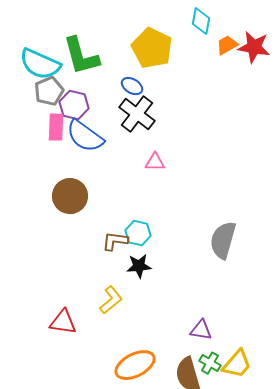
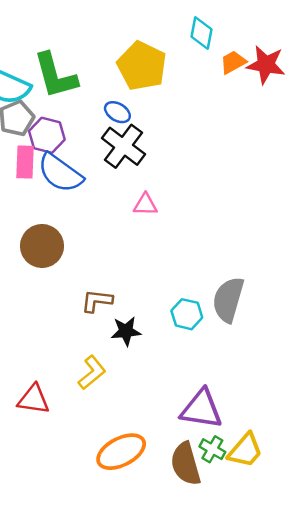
cyan hexagon: (138, 233) -> (187, 314), moved
purple triangle: (201, 330) -> (201, 409), size x1.6

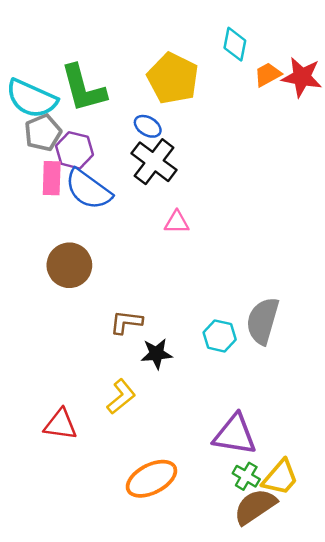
brown semicircle: (186, 464) -> (255, 507), moved, turned 72

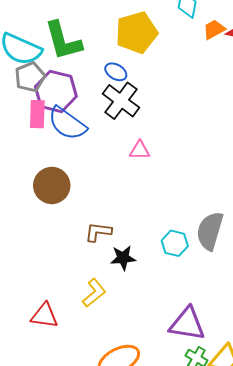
yellow pentagon: (173, 78) -> (136, 33), turned 30
purple hexagon: (74, 150) -> (56, 91), size x1.4

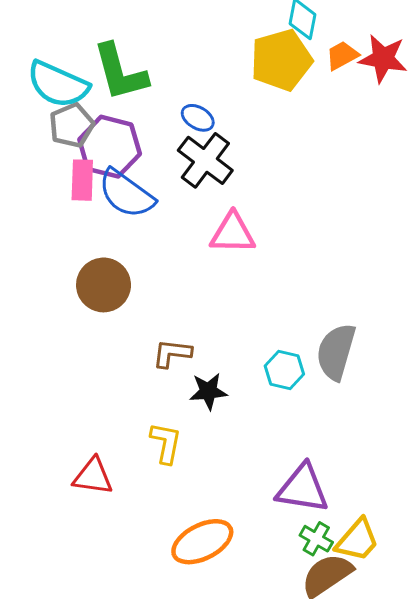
yellow pentagon: (136, 33) -> (281, 60), moved
pink triangle: (140, 150) -> (233, 233), size x1.5
yellow L-shape: (94, 293) -> (166, 443), turned -40

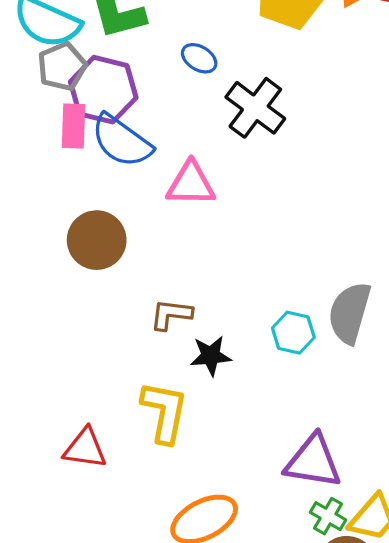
black cross: (205, 160) -> (255, 108), moved
pink triangle: (233, 233) -> (191, 184), moved
yellow L-shape: (166, 443) -> (164, 412), size x1.4

